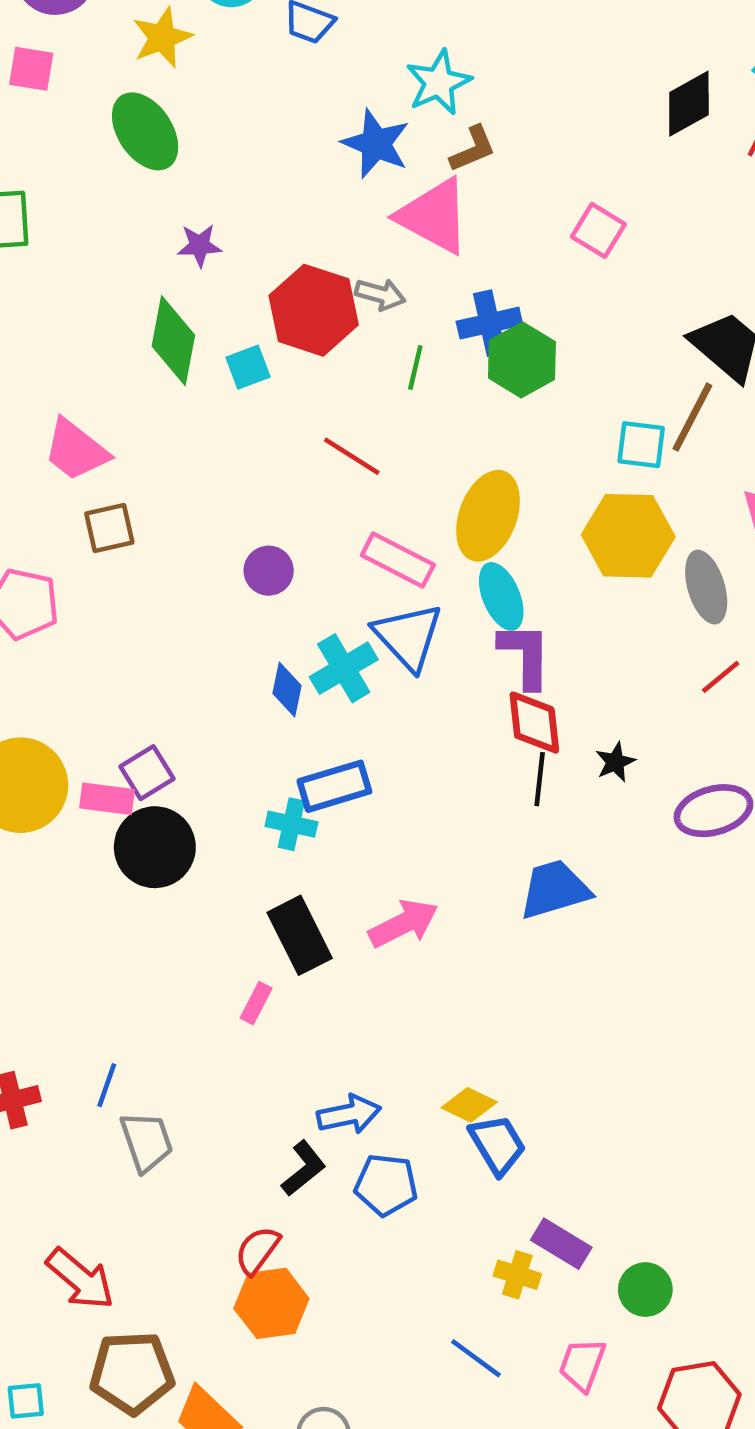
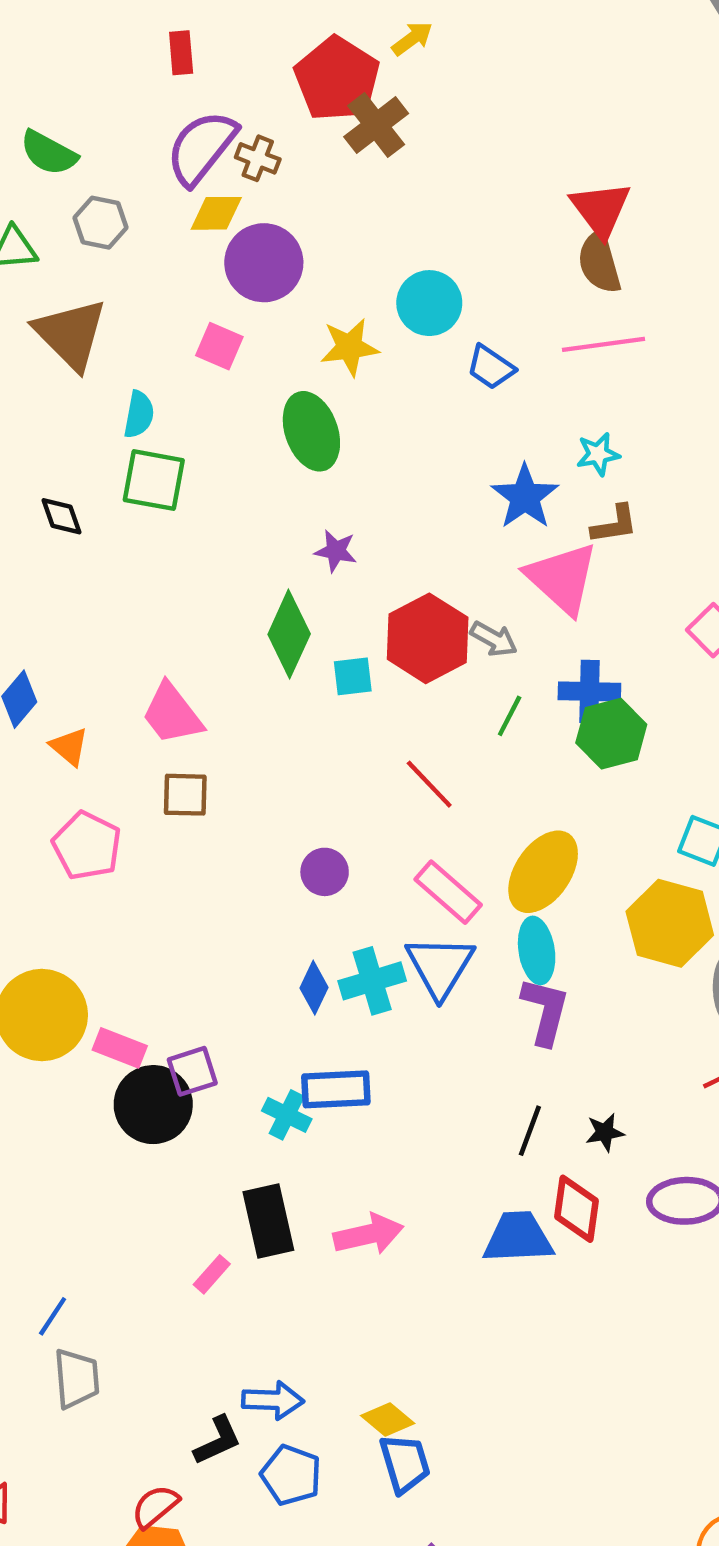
cyan star: (439, 83) -> (598, 454), size x0.7
red diamond: (534, 723) -> (576, 1209), moved
purple square: (147, 773) -> (192, 1071), moved

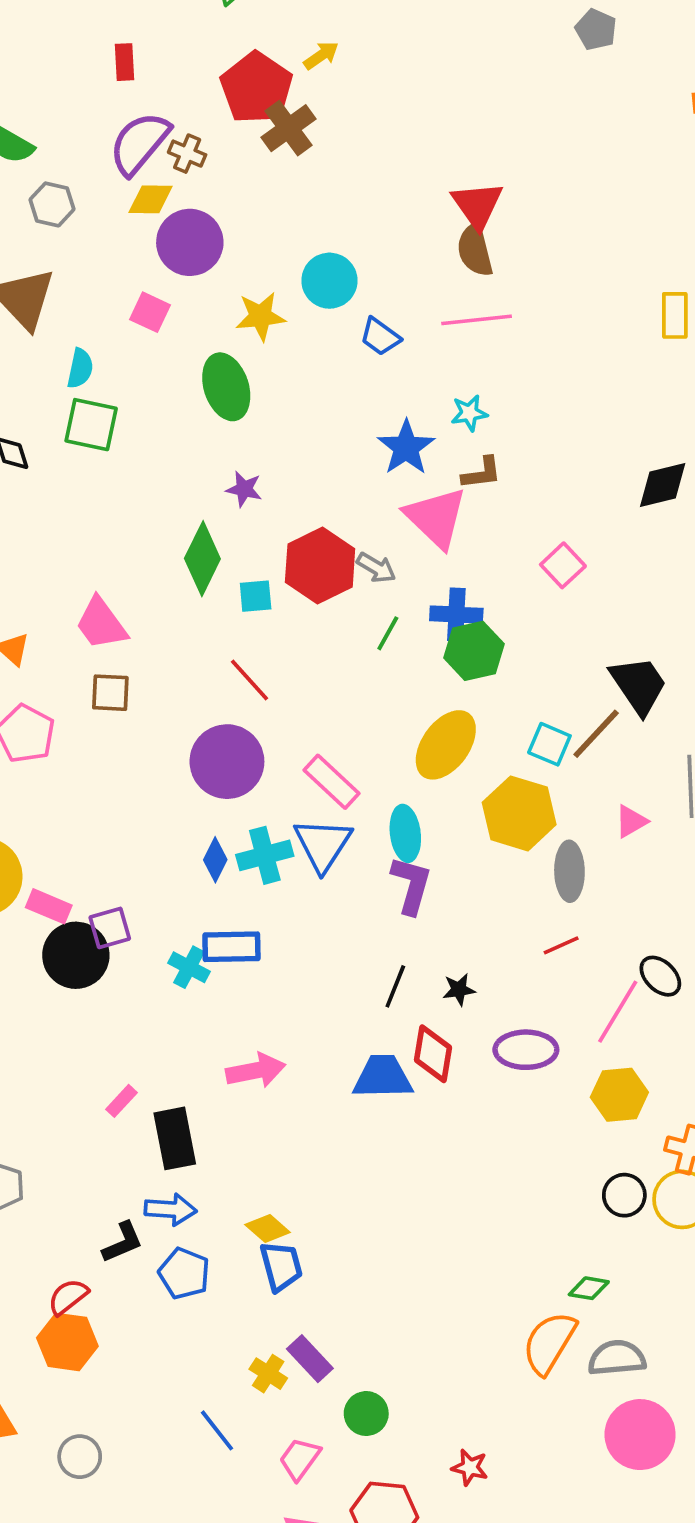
red line: (429, 784) -> (250, 680), moved
purple circle: (325, 872) -> (227, 762), size x1.8
yellow ellipse: (543, 872) -> (446, 745), moved
black rectangle: (268, 1221) -> (175, 1138), moved

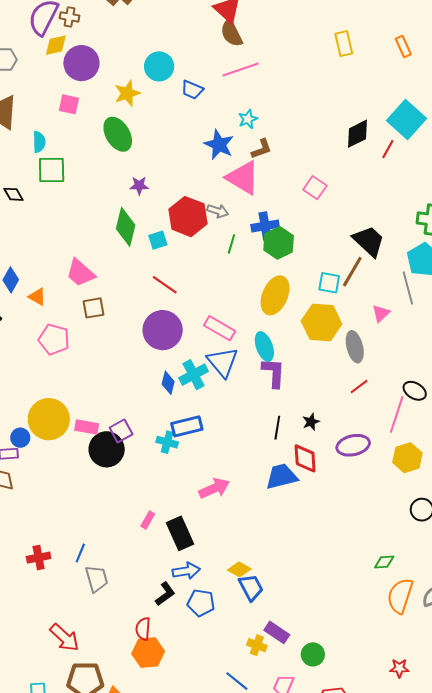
green diamond: (589, 1288) -> (384, 562), moved
red semicircle: (68, 1297) -> (143, 629), turned -35
red star: (470, 1467) -> (399, 668), moved

